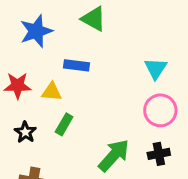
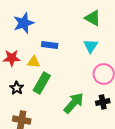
green triangle: (94, 19) -> (93, 18), moved
cyan triangle: (156, 68) -> (91, 46), moved
green rectangle: (64, 124) -> (42, 83), size x1.5

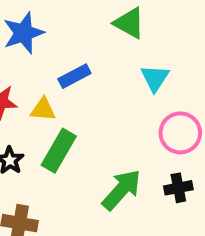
green triangle: (93, 18) -> (129, 23), moved
blue rectangle: (50, 45) -> (74, 76), turned -35

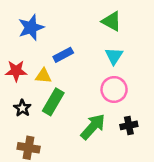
green triangle: (129, 23) -> (112, 21), moved
pink circle: (180, 133) -> (114, 89), moved

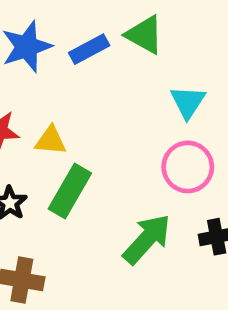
green triangle: (112, 21) -> (144, 35), moved
blue rectangle: (63, 55) -> (89, 49), moved

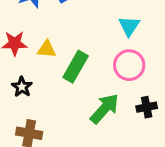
green rectangle: (70, 191) -> (76, 67), moved

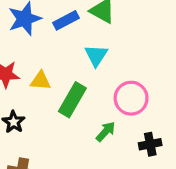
cyan triangle: (129, 26) -> (96, 55), moved
green arrow: (105, 109) -> (106, 131), moved, size x0.6

